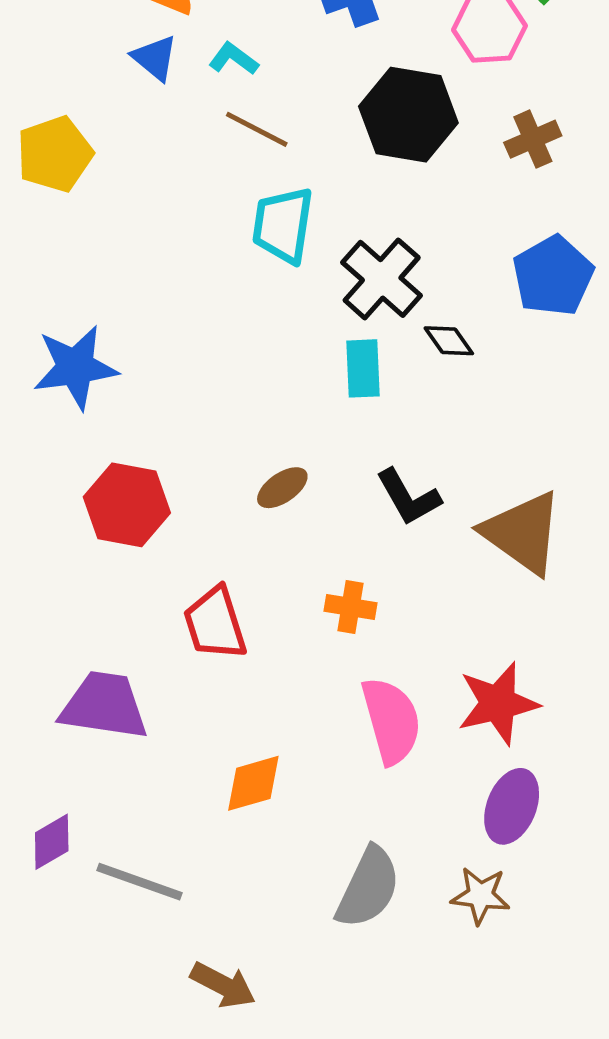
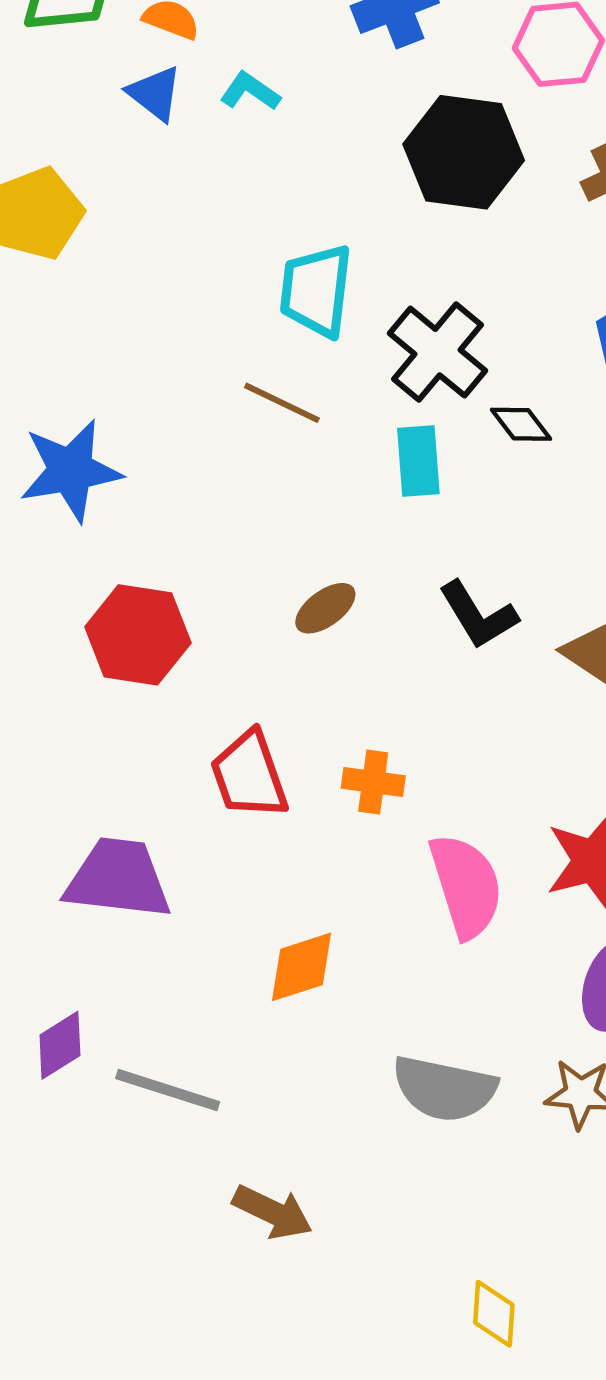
brown line: (257, 129) -> (282, 403), moved
orange cross: (351, 607) -> (373, 782), moved
gray semicircle: (368, 888) -> (444, 1089), turned 78

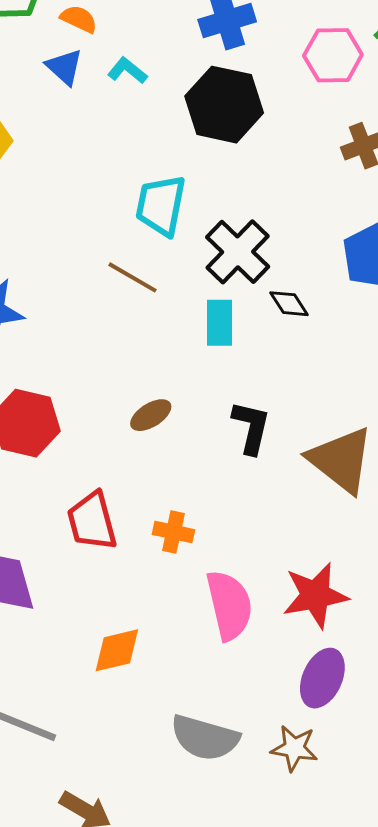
black hexagon: (464, 152) -> (224, 105), moved
black L-shape: (478, 615) -> (251, 427), turned -140

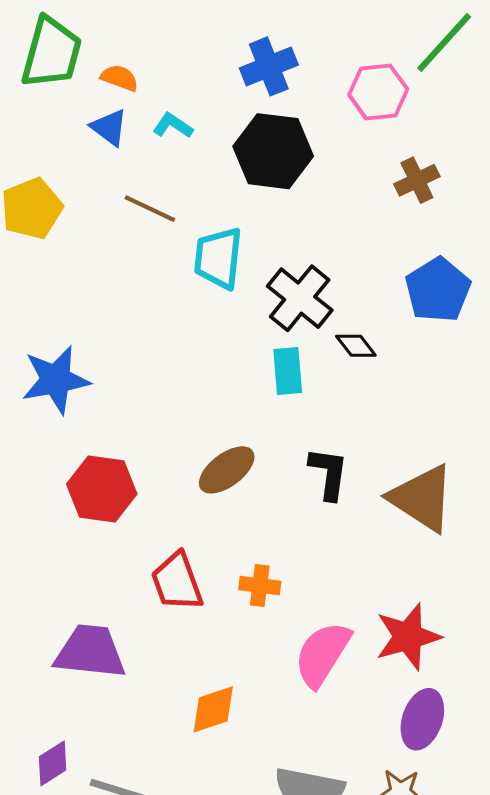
brown line: (133, 277) -> (150, 209), moved
brown ellipse: (151, 415) -> (227, 470), size x1.4
pink semicircle: (229, 605) -> (322, 654), turned -130

